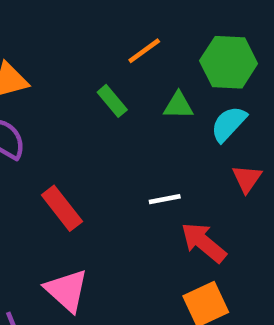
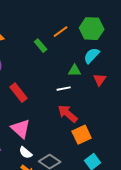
orange line: (144, 51) -> (61, 32), moved
green triangle: (178, 106) -> (75, 71), moved
red arrow: (203, 242) -> (68, 114), moved

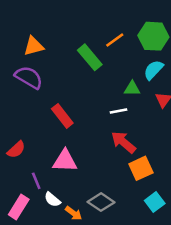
green rectangle: (41, 46) -> (90, 57), size x1.5
pink triangle: (21, 129) -> (65, 161), turned -40
white semicircle: (26, 153) -> (52, 200), moved

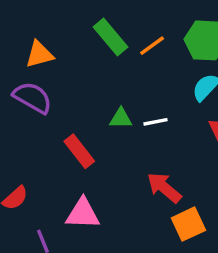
green rectangle: (90, 57) -> (110, 37), moved
green triangle: (132, 89) -> (121, 118), moved
white line: (118, 111) -> (156, 122), moved

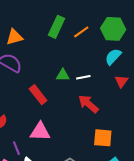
green rectangle: (110, 37) -> (57, 27), turned 65
red arrow: (164, 188) -> (88, 104), moved
orange square: (188, 224) -> (103, 138), turned 30

